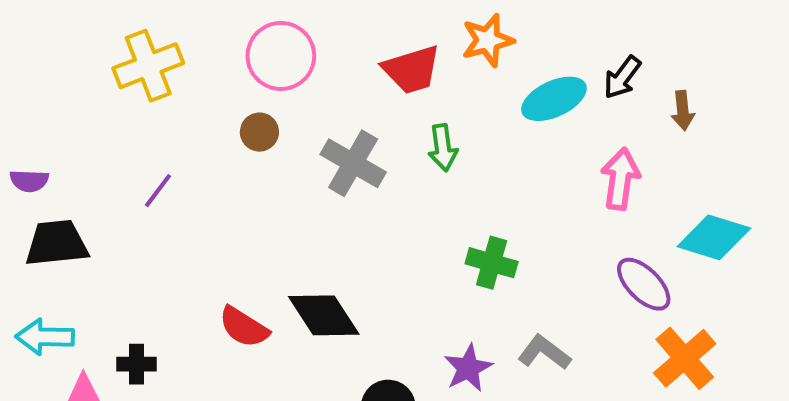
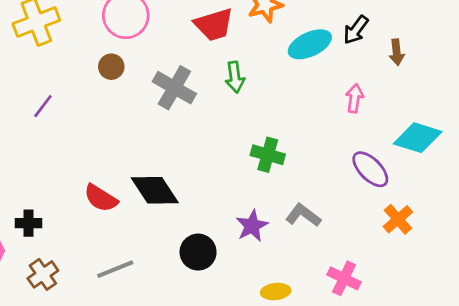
pink arrow: (620, 179) -> (355, 98), size x0.7
orange cross: (685, 358) -> (398, 219), size x0.7

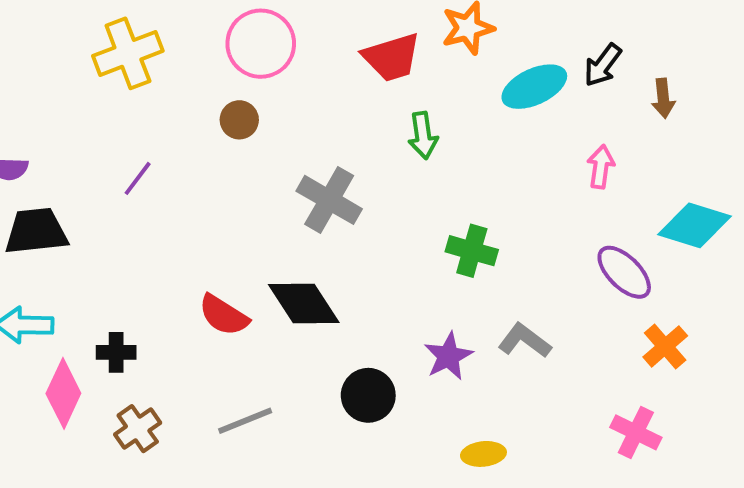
gray cross: (174, 88) -> (329, 200), moved
pink cross: (344, 278) -> (636, 432), moved

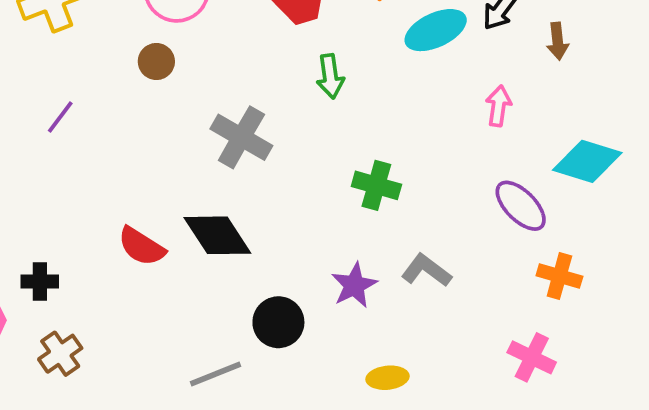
orange cross: (665, 346) -> (559, 276), turned -33
gray line: (245, 421) -> (216, 374), moved

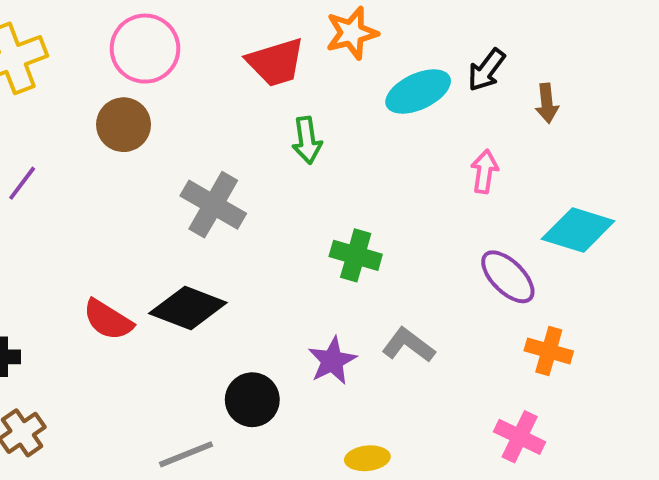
brown circle: (156, 62) -> (124, 125), size x1.4
black diamond: (217, 235) -> (188, 308), turned -36

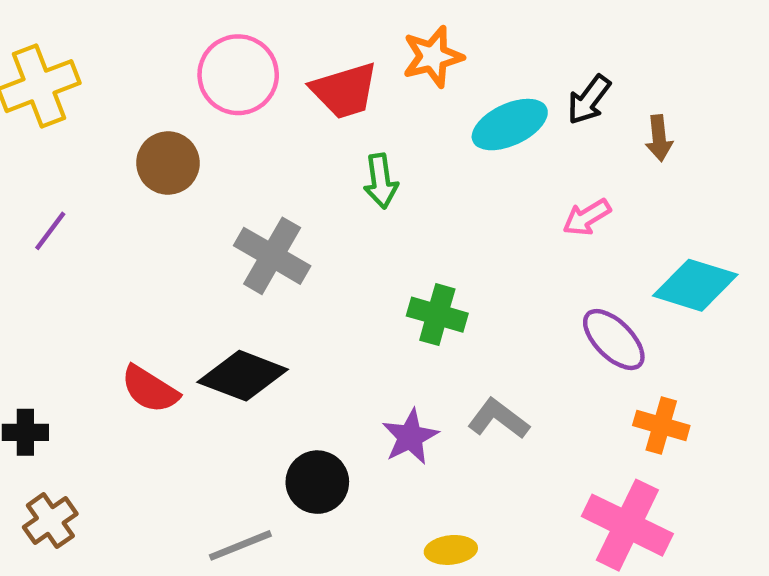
pink circle: (145, 49) -> (238, 75), moved
pink arrow: (484, 171) -> (587, 217), turned -129
pink cross: (520, 437) -> (627, 525), size x1.5

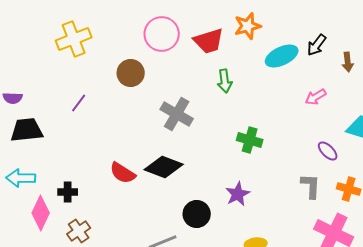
purple ellipse: (614, 340) -> (328, 151), size x0.7
gray L-shape: (498, 419) -> (311, 186), moved, turned 56

